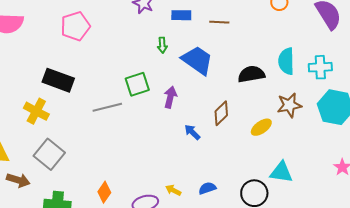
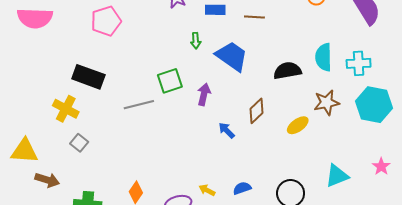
gray square: (49, 154) -> (79, 143), moved, size x0.6
cyan triangle: (281, 172) -> (337, 176), moved, turned -30

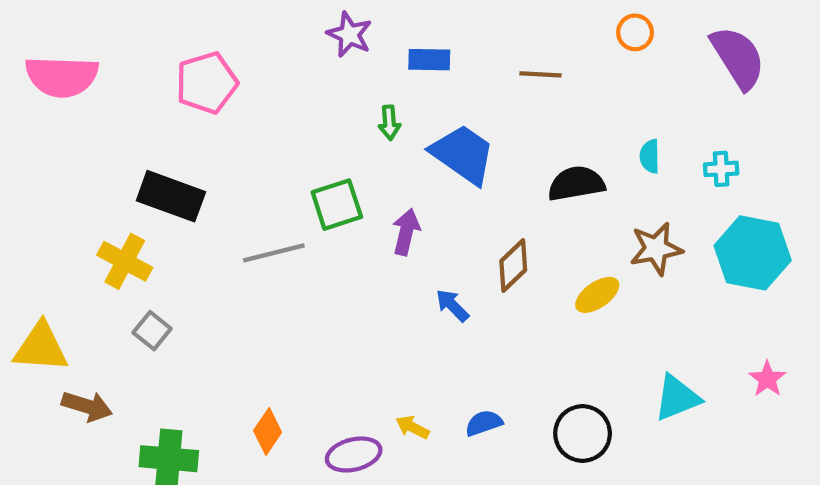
brown line: (254, 17) -> (541, 74), moved
cyan semicircle: (324, 57) -> (650, 156), size x0.6
cyan cross: (359, 63) -> (721, 169), size x0.7

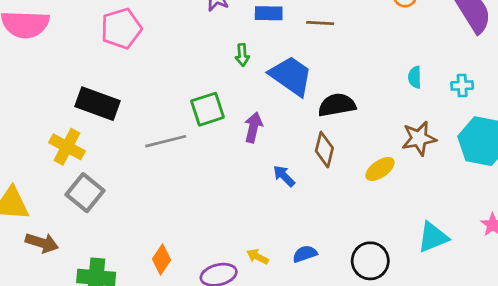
brown line: (541, 74) -> (320, 23), moved
black semicircle: (576, 184) -> (337, 105), moved
brown diamond: (513, 265) -> (324, 150), turned -32
gray square: (152, 331) -> (85, 193), size x1.5

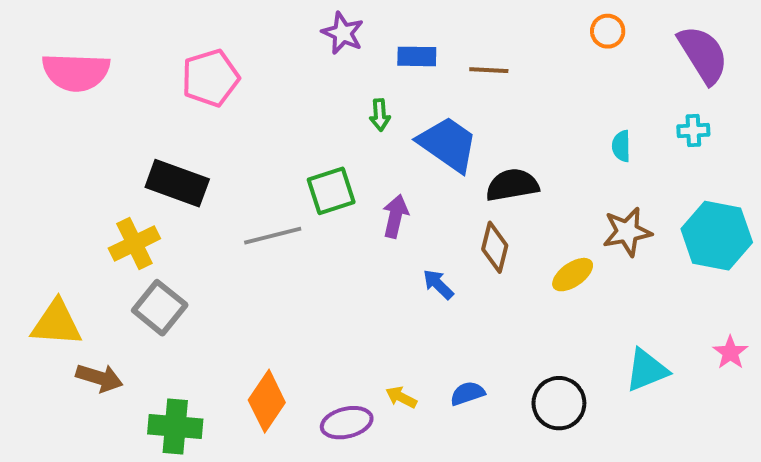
cyan cross: (462, 86) -> (693, 130), moved
yellow cross: (67, 147) -> (134, 243), turned 36
orange diamond: (162, 259) -> (267, 401), size x1.4

